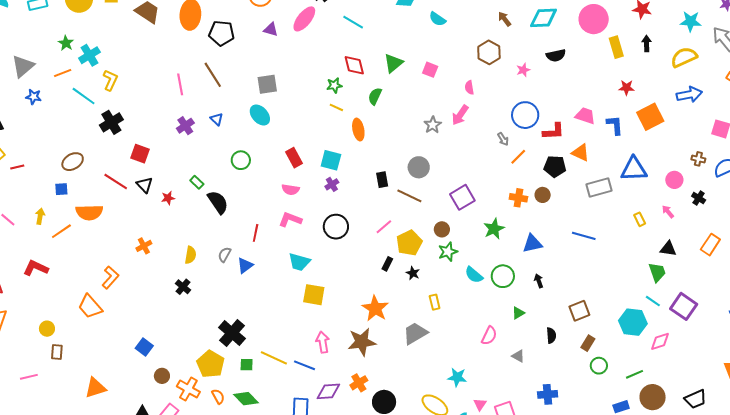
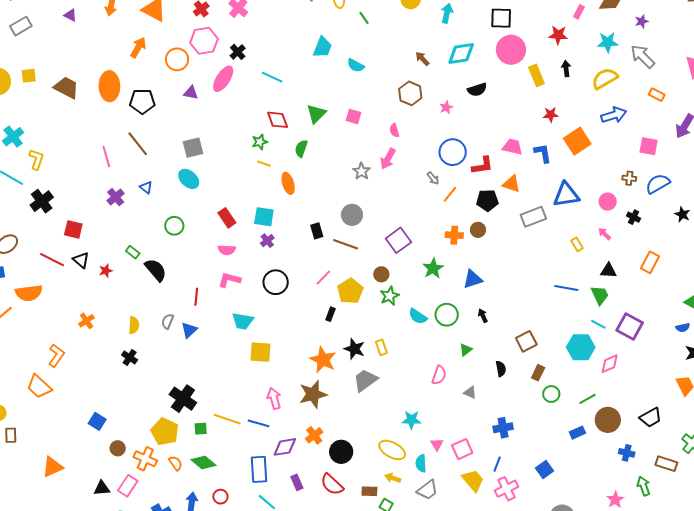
blue line: (584, 236) -> (566, 288), moved
black star: (413, 273) -> (354, 349), moved, size x1.5

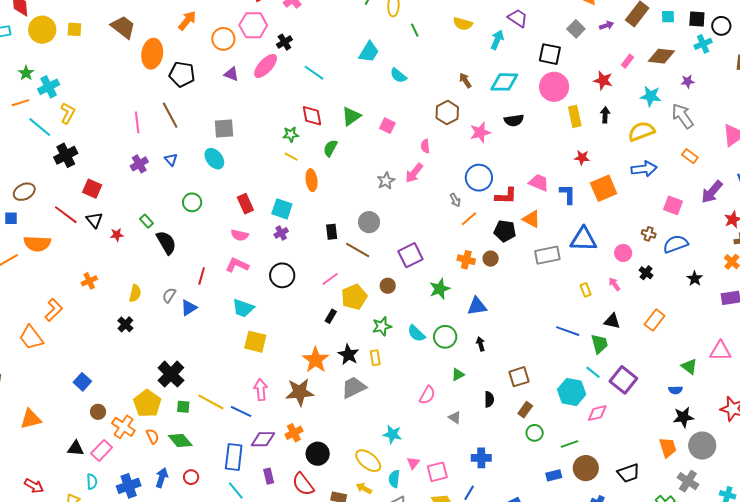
brown trapezoid: (66, 88) -> (123, 27), moved
pink star: (446, 107) -> (480, 132), size x1.5
green star: (390, 296) -> (382, 326), moved

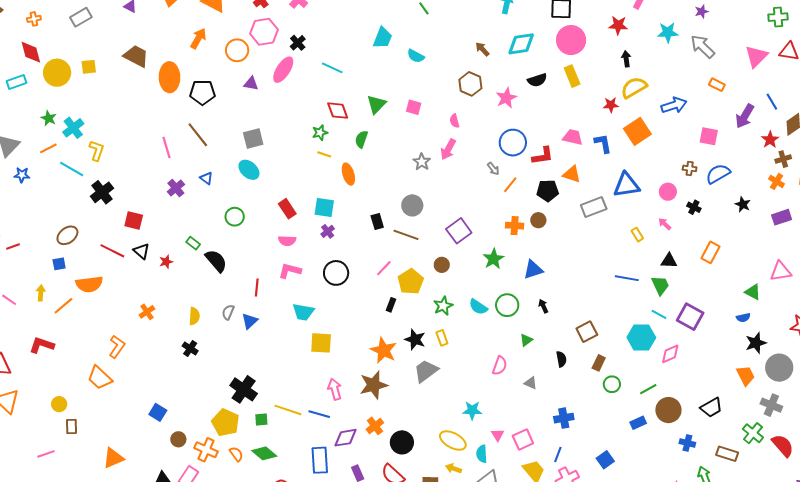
yellow rectangle: (575, 116) -> (572, 76), moved
yellow semicircle: (641, 131) -> (634, 87), moved

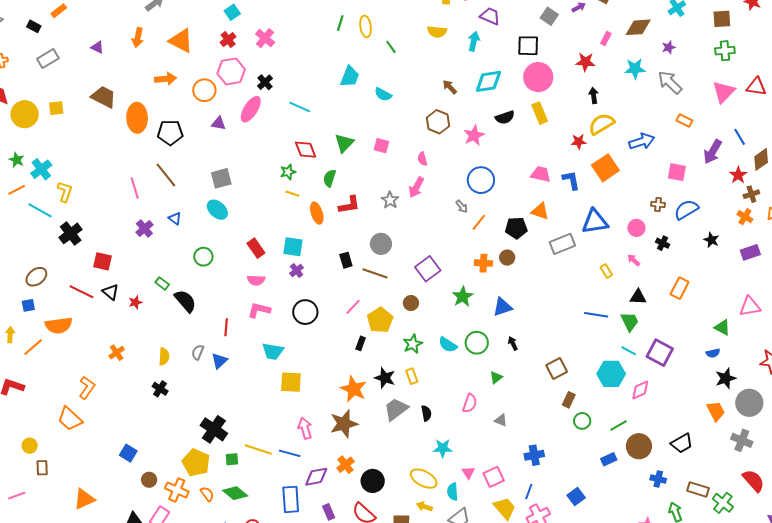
green cross: (778, 17) -> (725, 51), moved
orange arrow: (198, 38) -> (166, 79), turned 55
red L-shape: (543, 156) -> (349, 205), moved
black semicircle: (561, 359) -> (426, 413), moved
green cross: (753, 433) -> (723, 503), moved

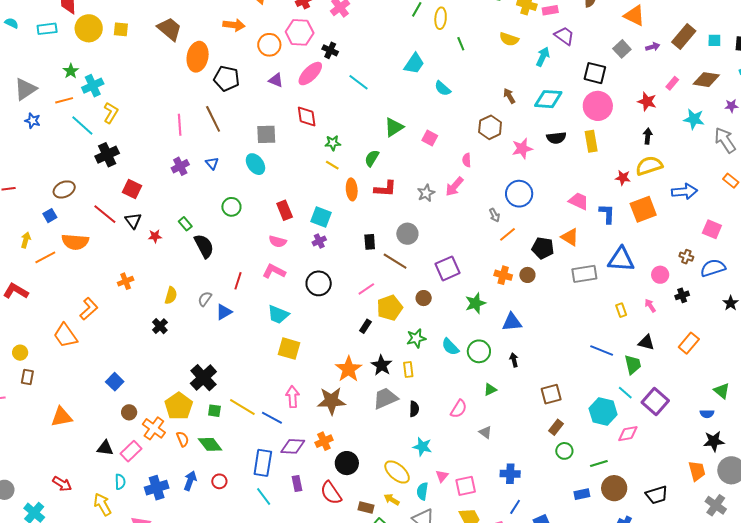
black cross: (265, 82) -> (330, 50), turned -35
red diamond: (306, 150) -> (307, 116), moved
black cross: (663, 243) -> (682, 295), turned 32
blue square: (28, 305) -> (50, 216), turned -32
blue line: (529, 492) -> (515, 507), moved

